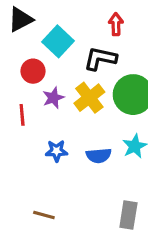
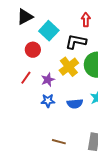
purple star: (53, 98) -> (48, 80), moved
red line: (22, 115) -> (26, 78), turned 40
brown line: (44, 215) -> (59, 142), moved

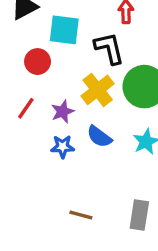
cyan square: (49, 31) -> (64, 30), turned -36
black L-shape: (76, 42) -> (109, 48), turned 65
blue semicircle: (75, 104) -> (99, 137), moved, turned 42

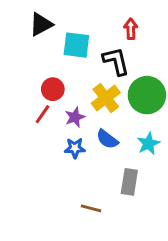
red circle: (38, 62) -> (53, 89), moved
gray rectangle: (139, 215) -> (129, 182), moved

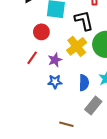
red circle: (53, 89) -> (41, 32), moved
blue semicircle: (107, 139) -> (84, 83), moved, turned -126
gray rectangle: (129, 182) -> (93, 105), turned 30

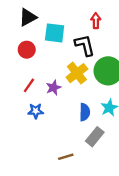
red circle: (41, 32) -> (27, 50), moved
blue star: (55, 82) -> (36, 111), moved
brown line: (66, 124) -> (66, 157), turned -32

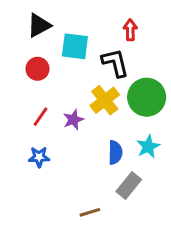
blue star: (36, 111) -> (39, 157), moved

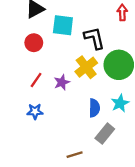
red arrow: (130, 30) -> (122, 12), moved

